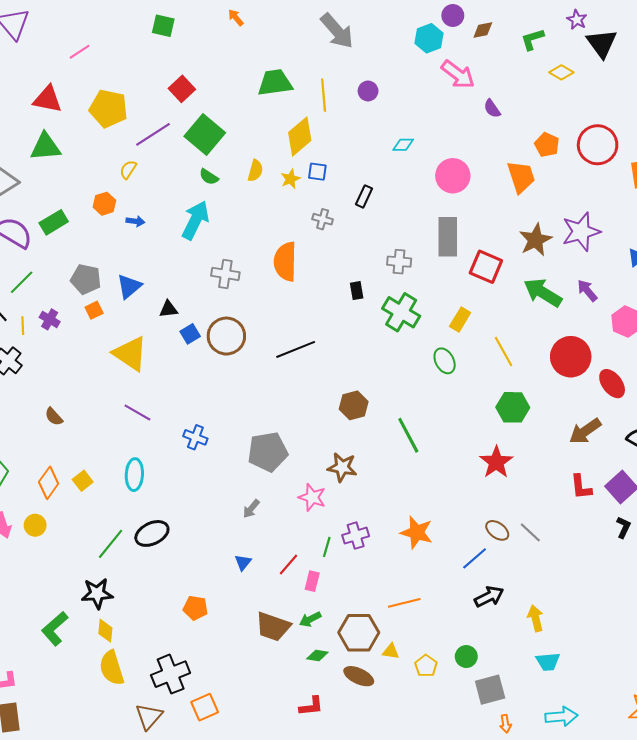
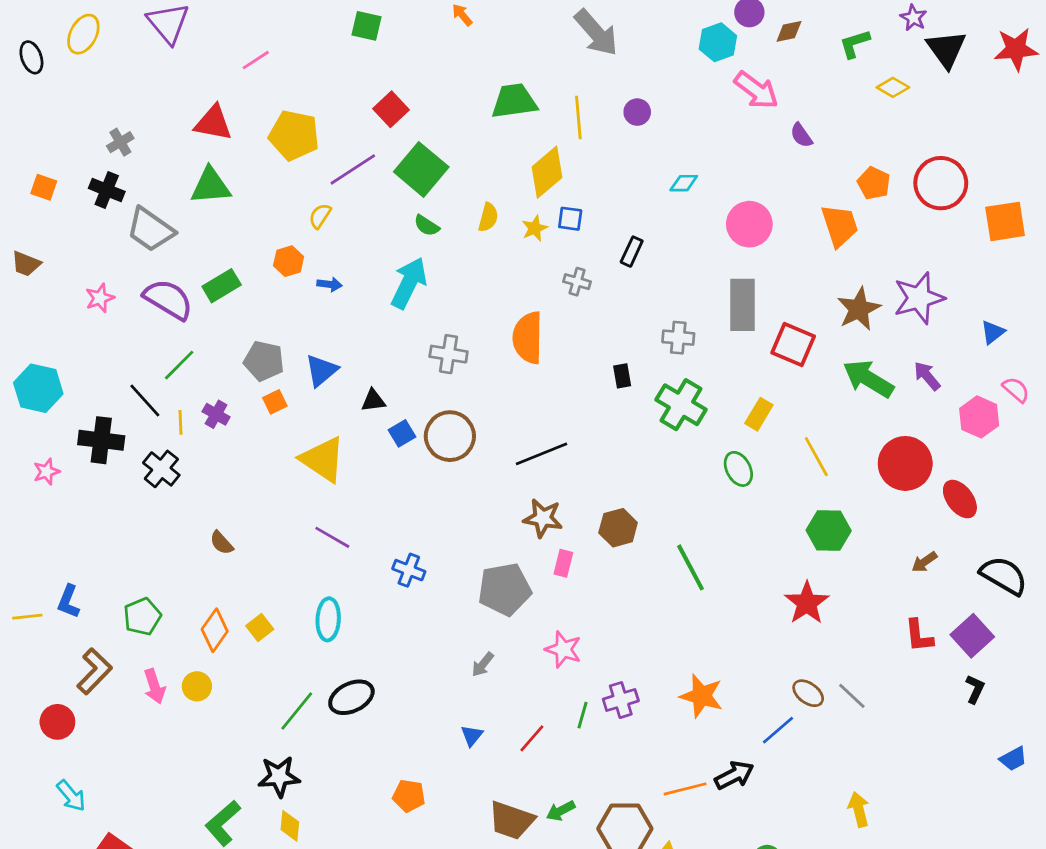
brown arrow: (585, 431) -> (924, 562), size x0.6
brown star: (342, 467) -> (543, 518), moved
pink rectangle: (312, 581) -> (563, 563), moved
black arrow: (489, 597) -> (734, 775), moved

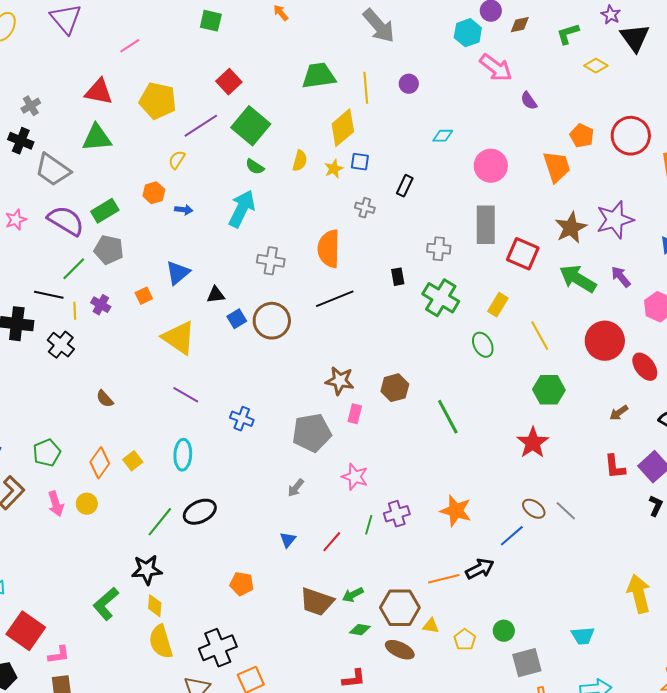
gray pentagon: (264, 361) -> (109, 250), moved
black line: (145, 401) -> (49, 295), turned -36
black line: (541, 454) -> (335, 299), moved
yellow arrow: (859, 809) -> (639, 594), moved, size x1.5

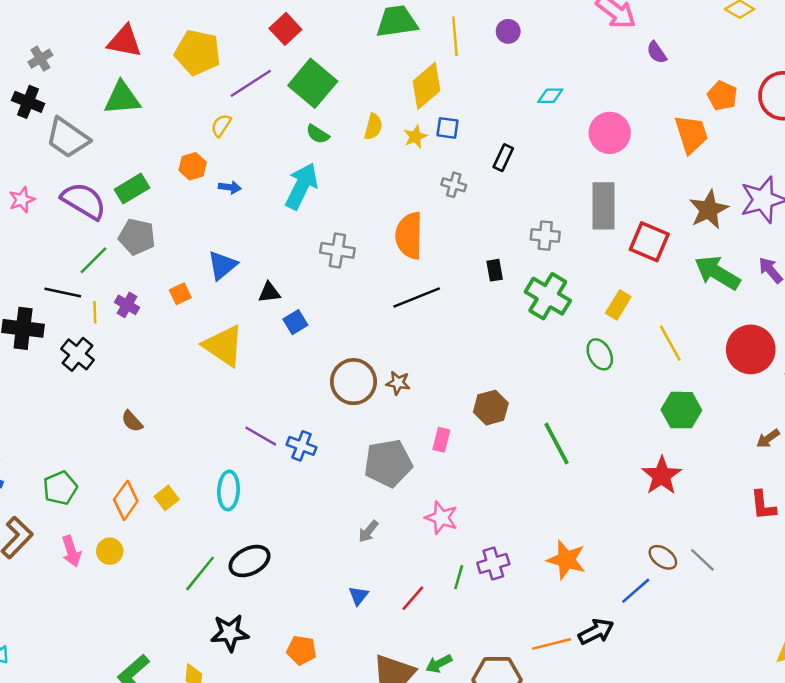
brown circle: (272, 321) -> (353, 382), moved
brown star: (340, 381) -> (398, 383), moved, size x0.7
purple line: (186, 395) -> (261, 436), moved
black star: (147, 570) -> (230, 633), moved

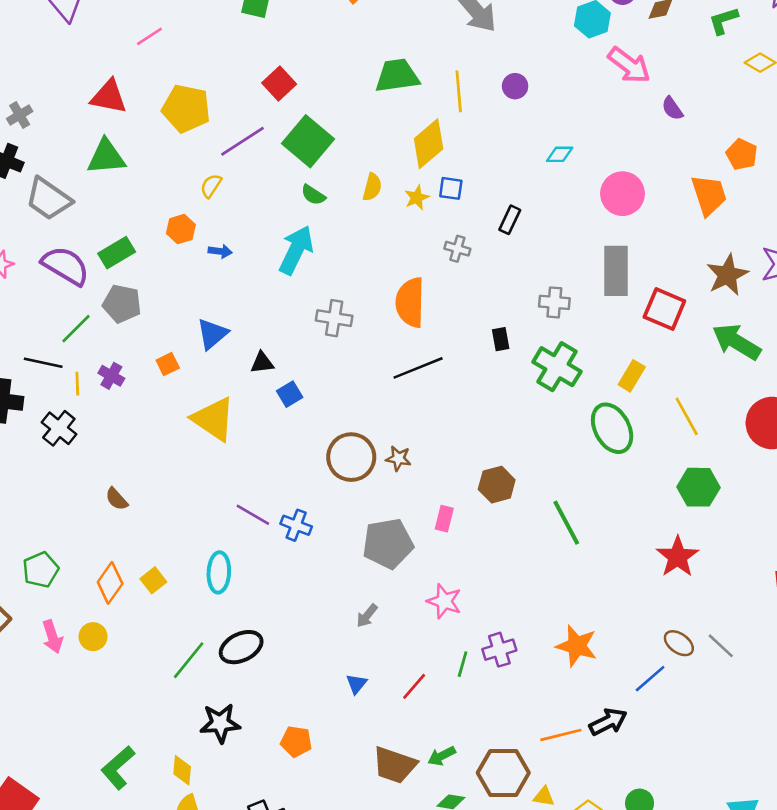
green ellipse: (600, 354) -> (612, 428), size x1.5

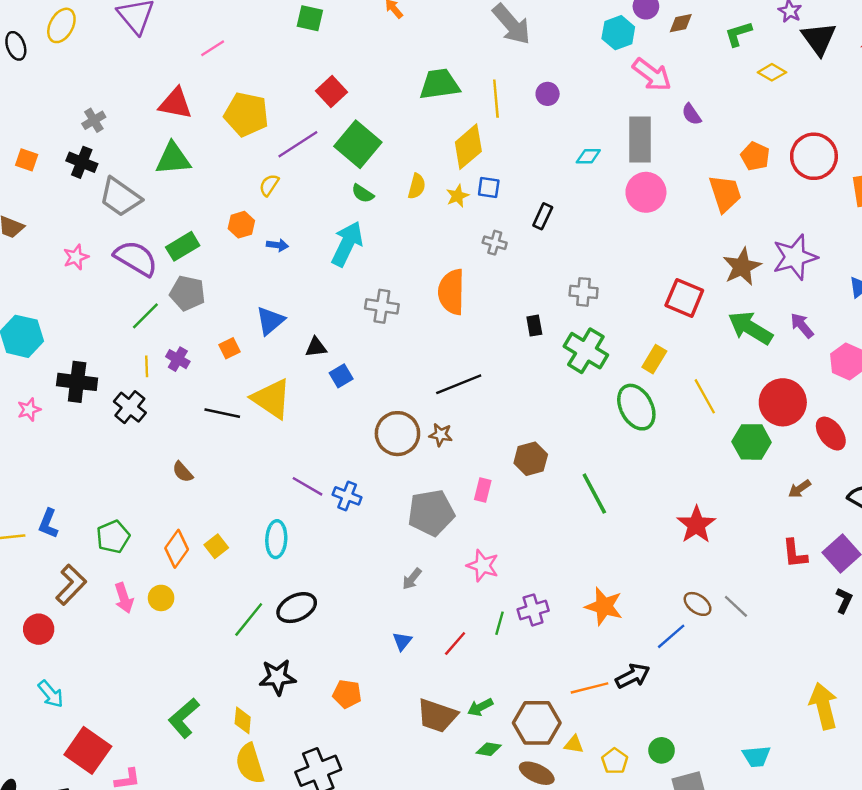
gray rectangle: (616, 271) -> (640, 139), moved
black line: (43, 363) -> (222, 413), moved
black line: (418, 368) -> (459, 384), moved
green hexagon: (699, 487) -> (752, 442), moved

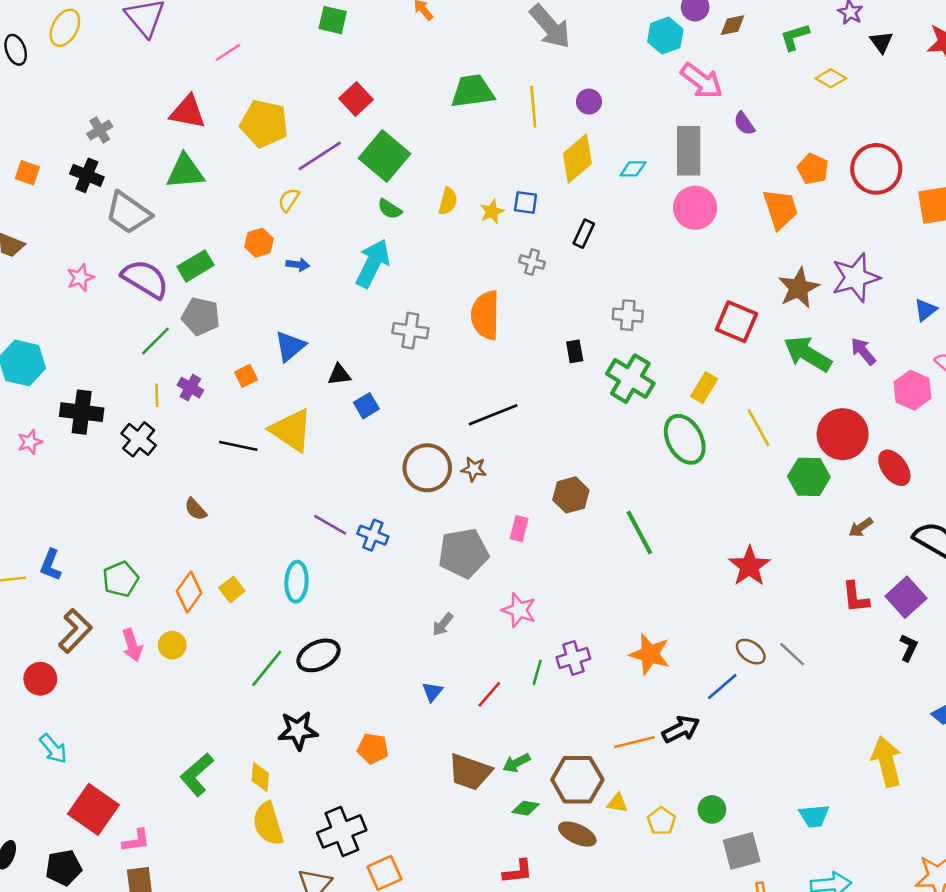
black triangle: (819, 39) -> (881, 42), size x0.6
yellow diamond: (468, 147) -> (577, 159), moved

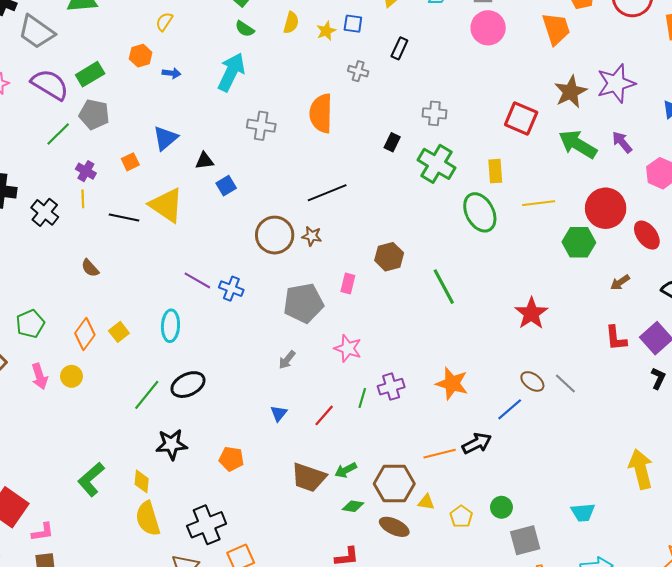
black rectangle: (575, 351) -> (392, 142), turned 36
yellow rectangle: (704, 388) -> (495, 171), turned -35
yellow line: (157, 395) -> (83, 199), moved
yellow line: (758, 428) -> (539, 203), turned -68

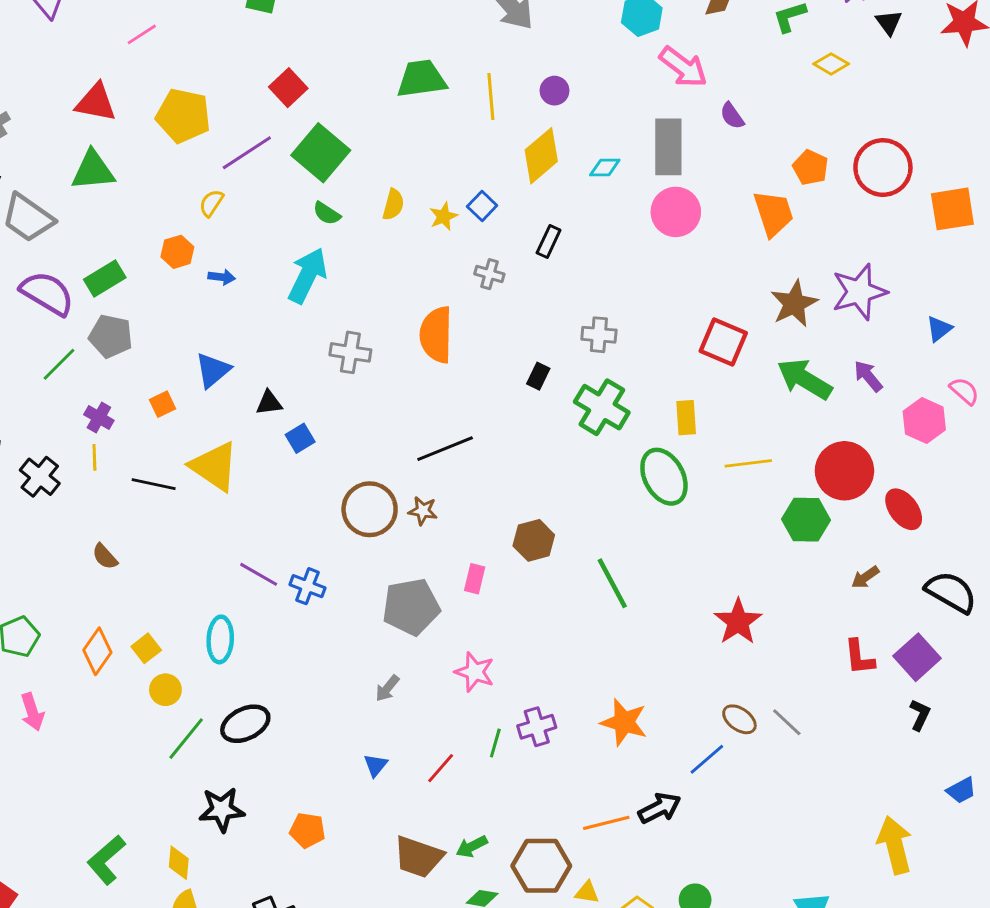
blue square: (353, 24) -> (482, 206), turned 36
yellow circle: (71, 376) -> (165, 690), moved

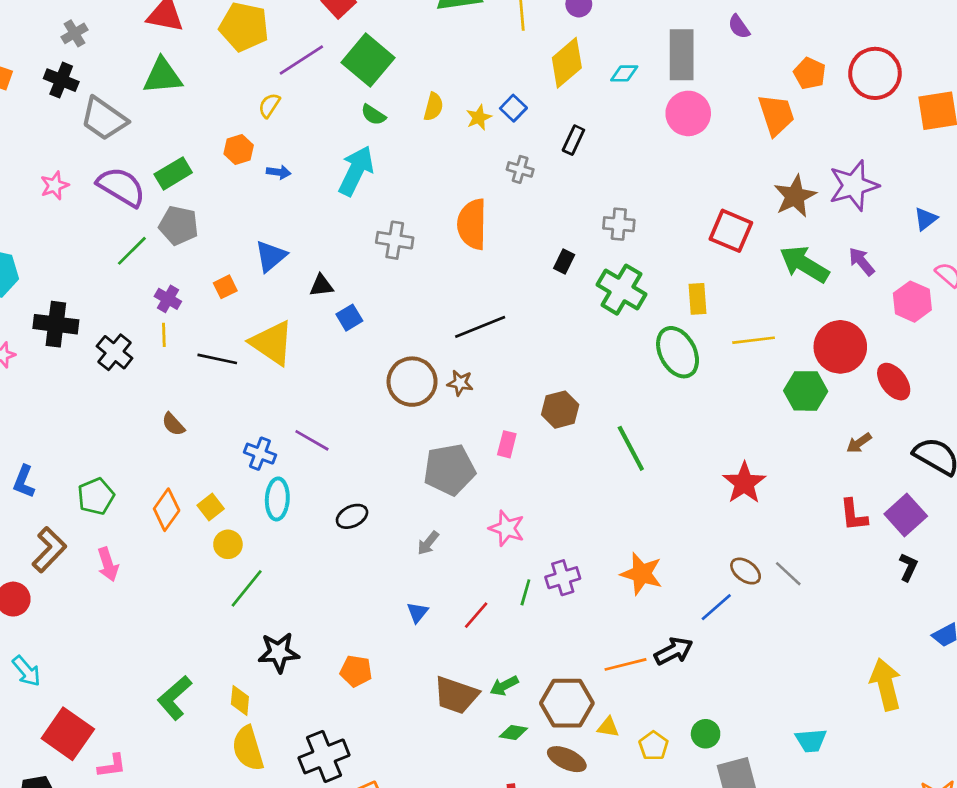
blue cross: (307, 586) -> (260, 454), moved
black ellipse: (245, 724) -> (352, 516), moved, size x0.7

